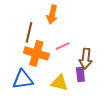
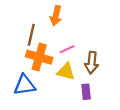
purple rectangle: (80, 74) -> (86, 92), moved
yellow triangle: (59, 83) -> (66, 72), moved

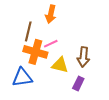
pink line: (67, 49) -> (51, 44), moved
purple rectangle: (86, 92) -> (78, 83), turned 32

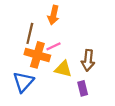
blue triangle: (22, 77) -> (23, 82), turned -40
purple rectangle: (78, 83) -> (83, 88), turned -40

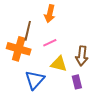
orange cross: (37, 55) -> (19, 49), moved
blue triangle: (23, 82) -> (35, 80), moved

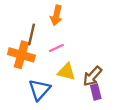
brown arrow: (82, 56) -> (92, 76), moved, turned 36
purple rectangle: (77, 82) -> (96, 92), moved

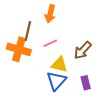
brown arrow: (92, 76) -> (83, 50), moved
blue triangle: (39, 90) -> (56, 81), moved

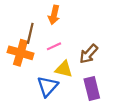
blue triangle: (56, 81) -> (48, 86), moved
purple rectangle: (86, 83) -> (92, 89), size x1.5

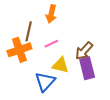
orange cross: (20, 53) -> (19, 50), turned -35
purple rectangle: (92, 89) -> (87, 68), moved

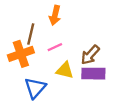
purple rectangle: (87, 68) -> (93, 74), turned -75
blue triangle: (45, 82) -> (35, 88), moved

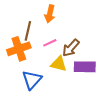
brown arrow: (90, 55) -> (71, 48), moved

